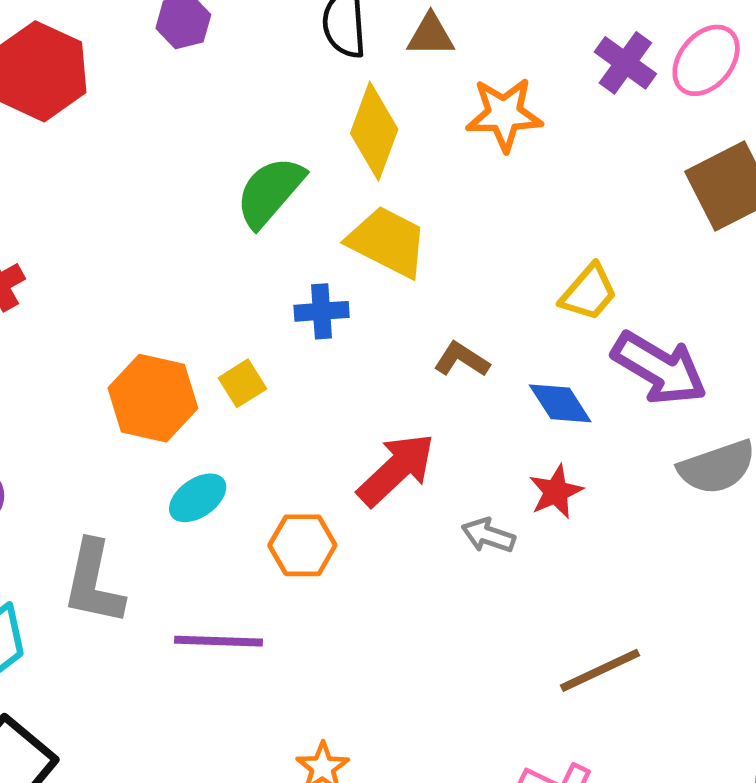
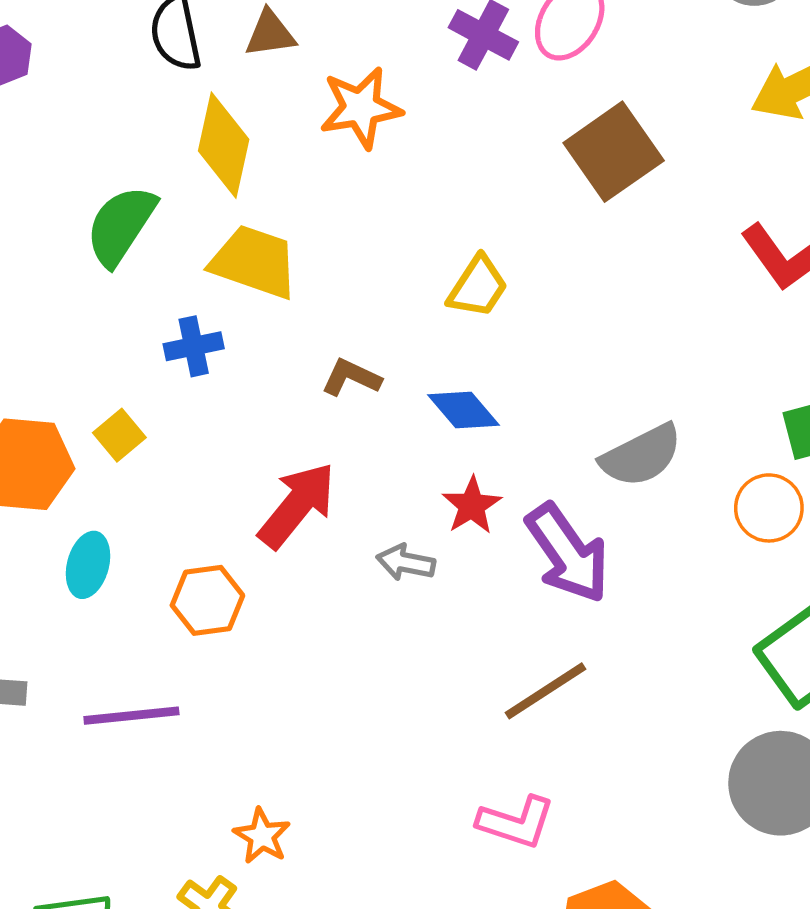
purple arrow: (659, 368) -> (568, 553), moved, turned 32
cyan ellipse: (198, 498) -> (88, 565), turned -32

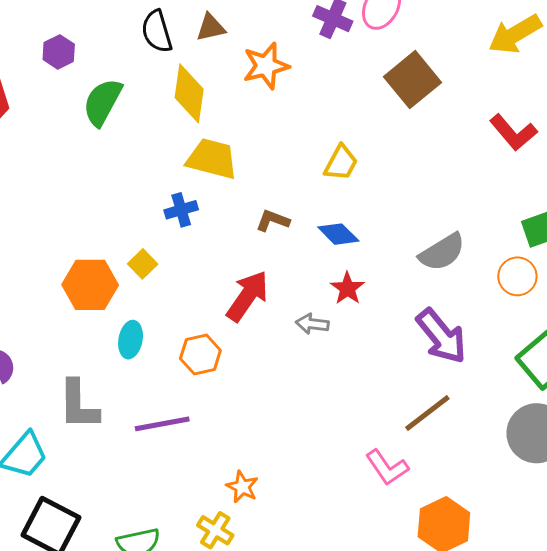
green semicircle: (121, 225) -> (103, 102), moved
purple arrow: (568, 553) -> (441, 336), moved
brown line: (546, 691) -> (427, 413), moved
pink L-shape: (516, 822) -> (387, 467), turned 42

